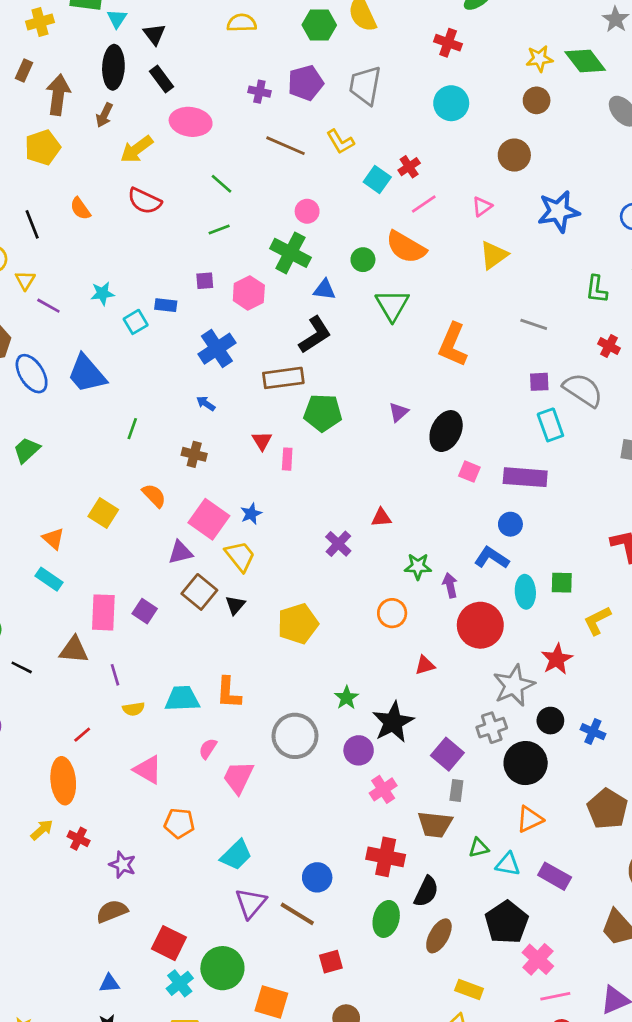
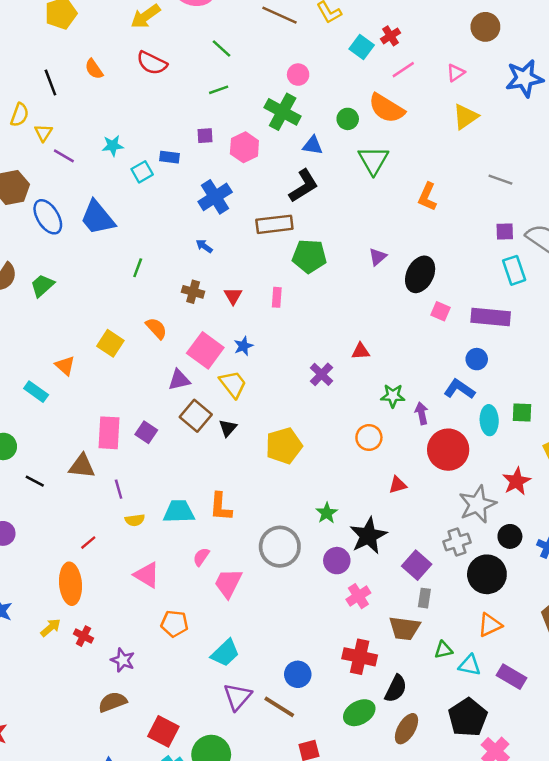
orange L-shape: (453, 345) -> (427, 197), size x0.7
red triangle: (262, 441) -> (233, 296), moved
cyan rectangle: (49, 579) -> (36, 392), moved
green ellipse: (386, 919) -> (359, 713), turned 44

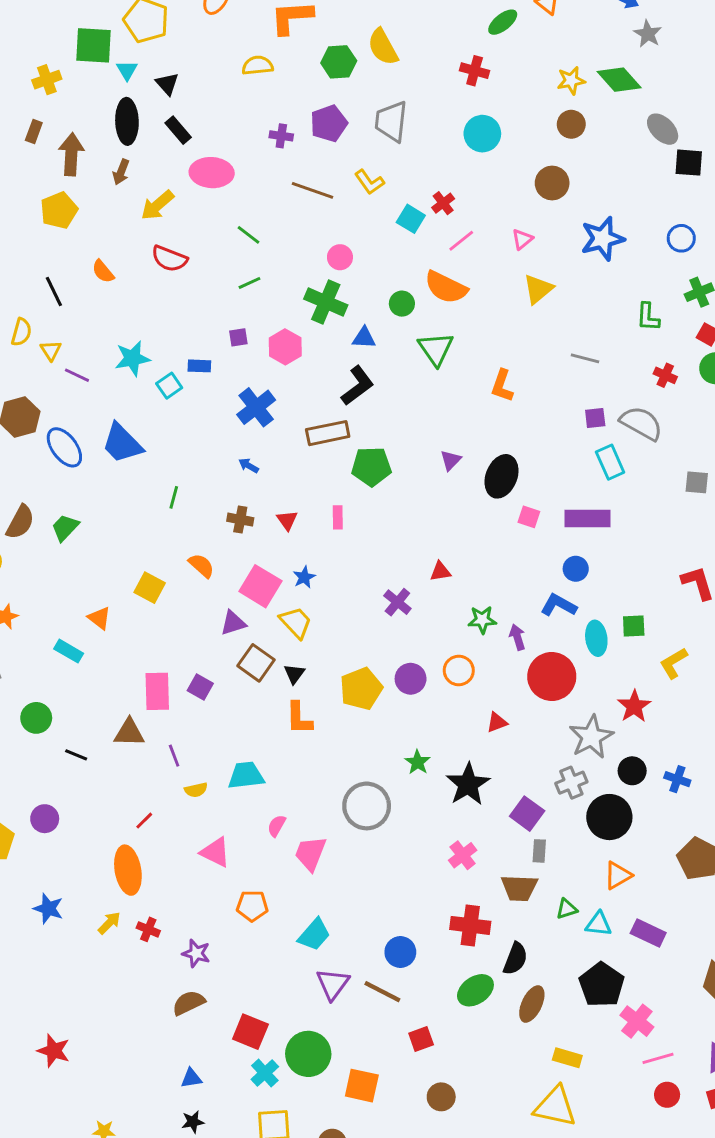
cyan star: (113, 146) -> (132, 358), size x1.4
orange L-shape: (221, 507) -> (299, 718), moved
purple circle: (337, 561) -> (411, 679), moved

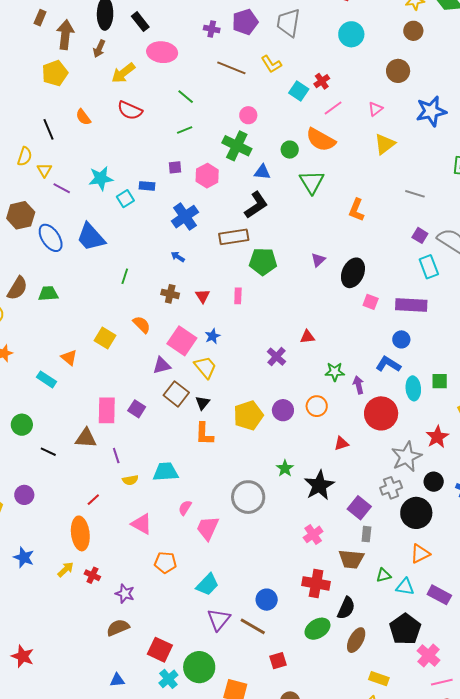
purple square: (595, 418) -> (420, 235), turned 35
green trapezoid: (65, 528) -> (48, 294), turned 40

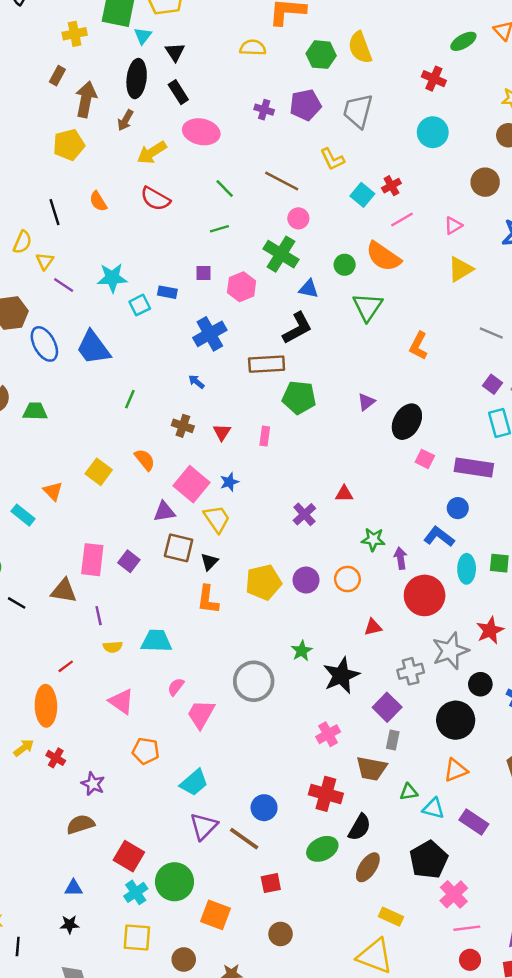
brown line: (231, 68) -> (282, 181), moved
brown square: (176, 394) -> (179, 548), turned -30
gray cross: (391, 488) -> (411, 671), moved

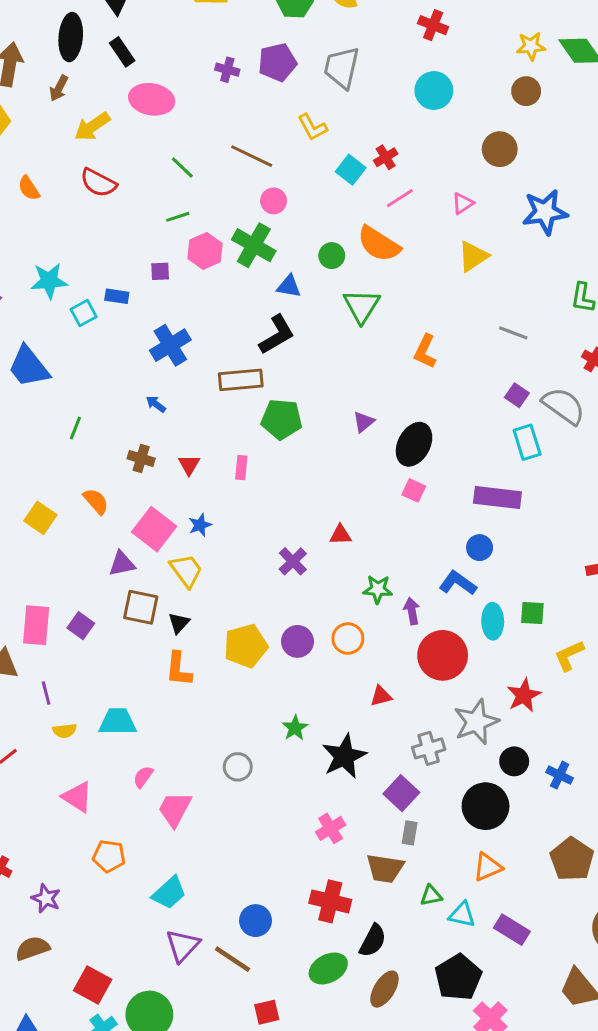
pink hexagon: (242, 287) -> (205, 251), moved
pink square: (425, 459) -> (414, 490), moved
gray circle: (254, 681) -> (238, 767), size x0.6

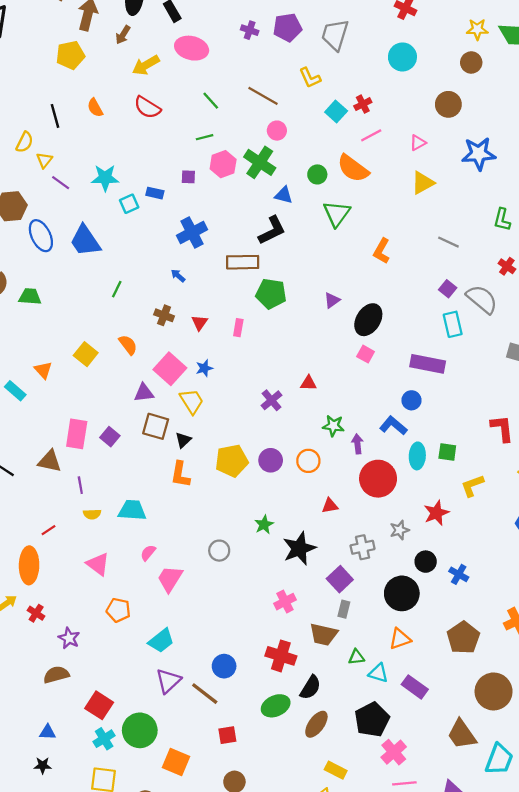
gray star: (476, 722) -> (399, 530), size x0.6

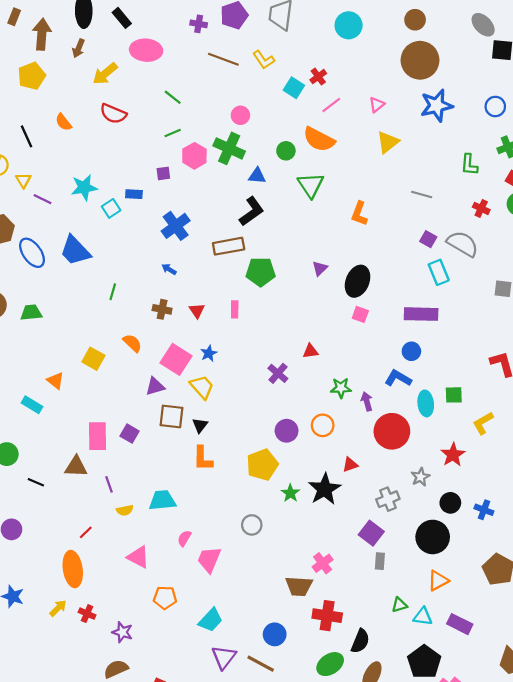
brown line: (263, 96) -> (223, 59), moved
brown circle: (448, 104) -> (420, 60), moved, size x1.5
yellow pentagon: (232, 461) -> (262, 465), moved
black star: (299, 548) -> (325, 489), moved
brown trapezoid: (323, 634) -> (299, 586), moved

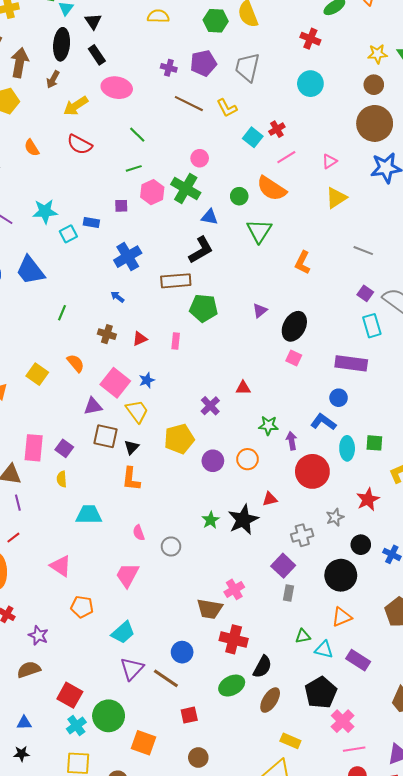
red triangle: (197, 311) -> (140, 339), turned 35
yellow pentagon: (262, 465) -> (179, 439), moved
purple line: (109, 484) -> (18, 503), moved
yellow semicircle: (125, 510) -> (62, 479), moved, turned 91
pink semicircle: (184, 538) -> (139, 533), moved, turned -56

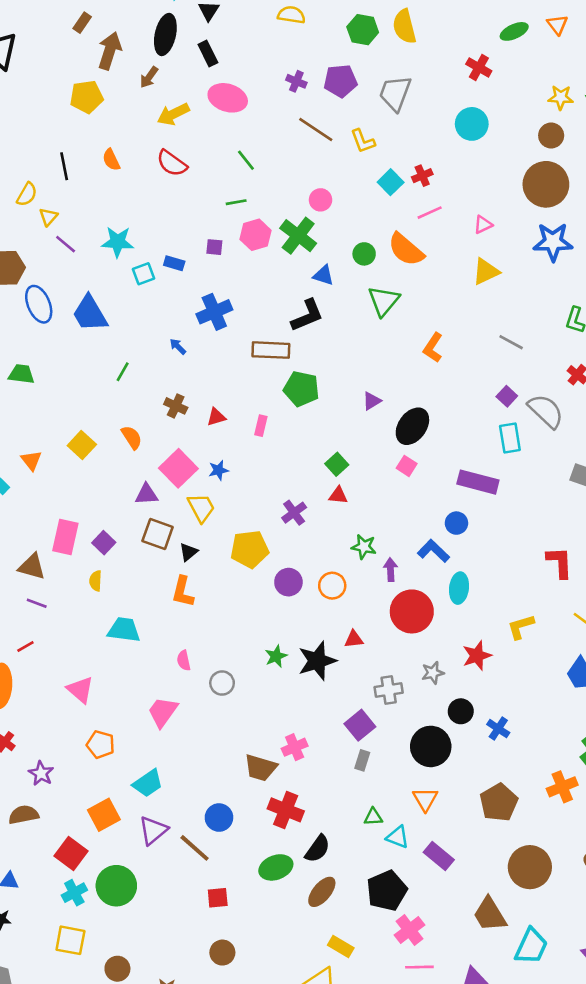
blue arrow: (117, 297) -> (178, 346), moved
green square: (374, 443) -> (337, 464), moved, turned 36
purple line: (18, 503) -> (37, 603), turned -63
orange triangle: (342, 617) -> (425, 799), turned -45
orange square: (143, 743) -> (104, 815), moved, turned 35

